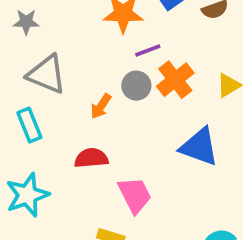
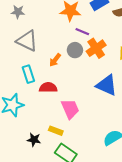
purple line: (148, 50) -> (82, 32), turned 40
cyan rectangle: (29, 125) -> (28, 74), moved

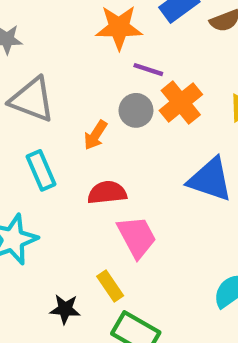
red semicircle: (48, 88) -> (107, 193), moved
yellow rectangle: (56, 131) -> (110, 286), turned 40

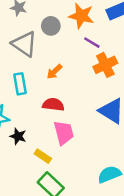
gray circle: (136, 110) -> (51, 26), moved
yellow rectangle: (110, 286) -> (43, 156), turned -35
black star: (65, 309) -> (18, 136), moved

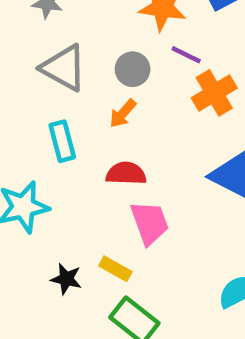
gray circle: (51, 26) -> (133, 69), moved
black star: (18, 136) -> (66, 279), moved

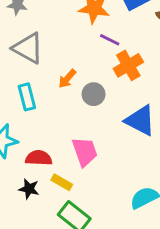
gray circle: (133, 69) -> (94, 94), moved
red semicircle: (126, 173) -> (39, 158), moved

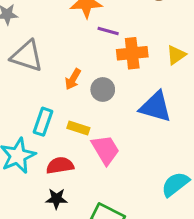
orange cross: (128, 65) -> (132, 53), turned 36
cyan rectangle: (27, 97) -> (43, 122), moved, turned 45
yellow rectangle: (62, 182) -> (78, 128), moved

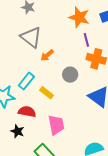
purple line: (108, 31) -> (86, 40), turned 40
orange arrow: (73, 79) -> (47, 55), moved
pink trapezoid: (105, 150) -> (56, 125), moved

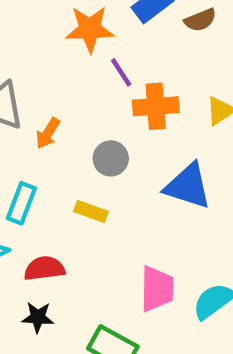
yellow rectangle: (47, 93) -> (91, 211), moved
pink trapezoid: (56, 125) -> (157, 289), moved, turned 30

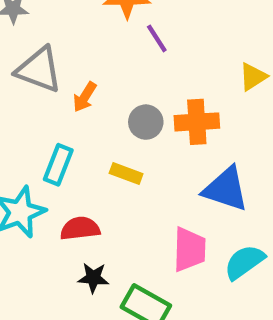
orange cross: (156, 106) -> (197, 122), moved
blue triangle: (188, 186) -> (226, 189), moved
black star: (38, 317) -> (93, 278), moved

